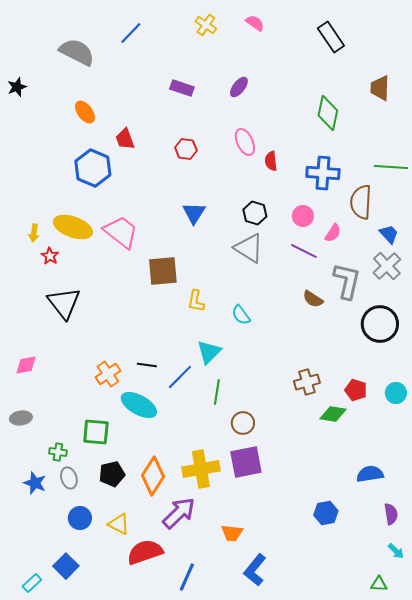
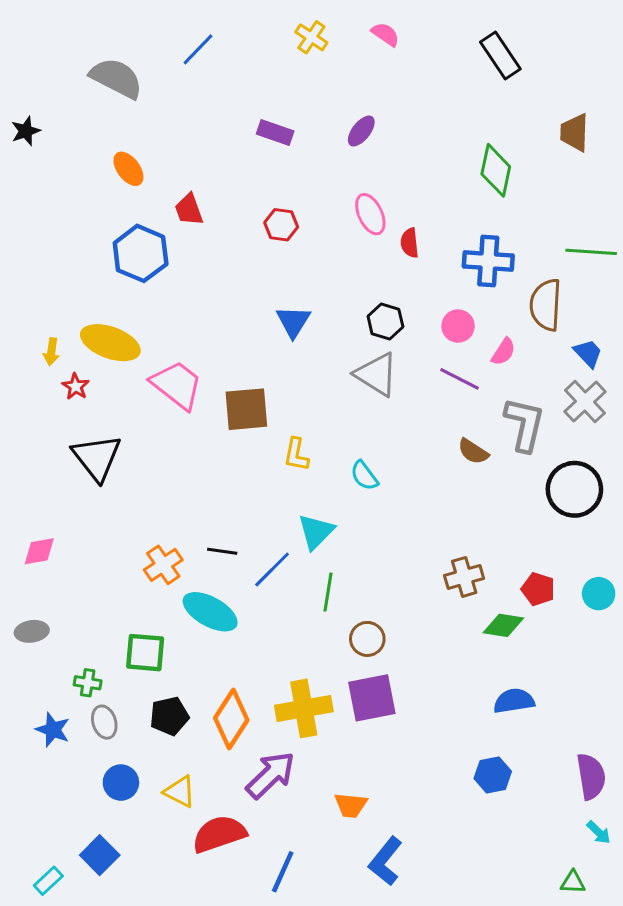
pink trapezoid: (121, 232) -> (177, 385), moved
blue semicircle: (370, 474) -> (514, 701), moved
purple semicircle: (391, 514) -> (591, 777), size x1.4

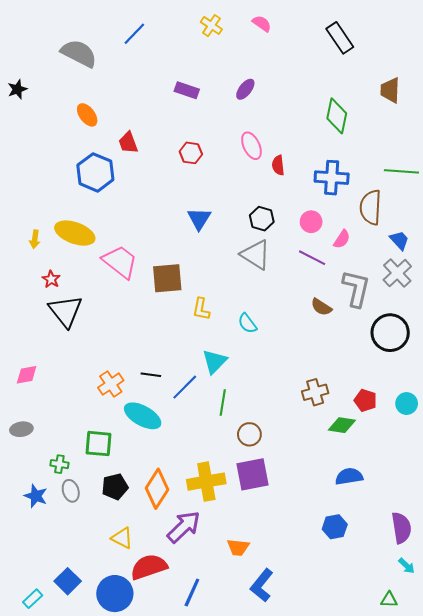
red star: (76, 386) -> (51, 279), moved
blue circle: (121, 783) -> (115, 594), moved, size x1.5

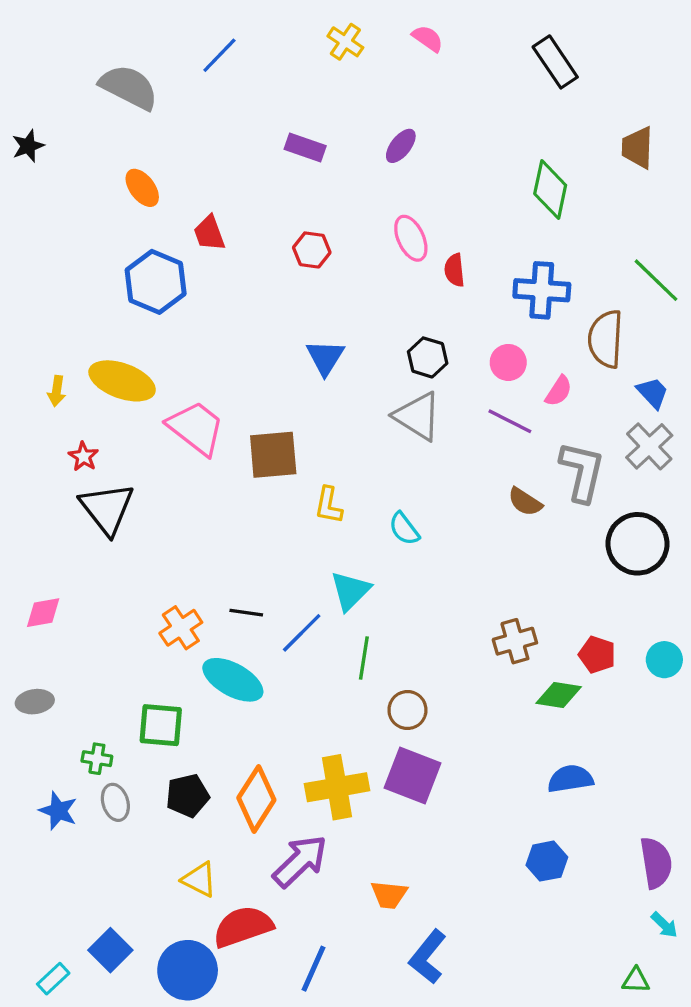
green line: (401, 171) -> (656, 280), turned 40
purple square: (253, 474) -> (413, 775), turned 32

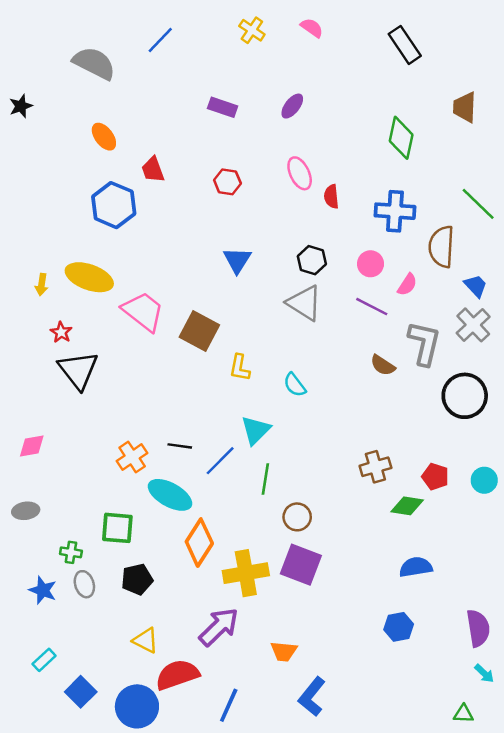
brown square: (273, 455) -> (199, 331), turned 33
orange diamond: (256, 799) -> (199, 543), moved
cyan rectangle: (53, 979) -> (44, 660), moved

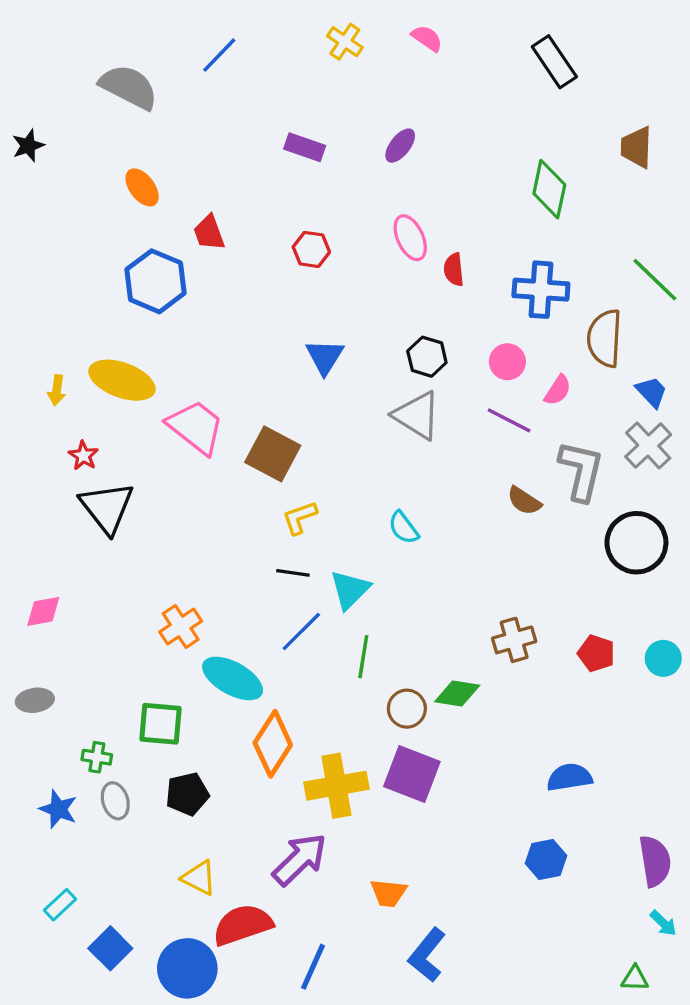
yellow L-shape: (240, 368) -> (300, 518), moved, turned 60
black line: (180, 446) -> (293, 573), moved
green diamond: (407, 506) -> (457, 694), moved

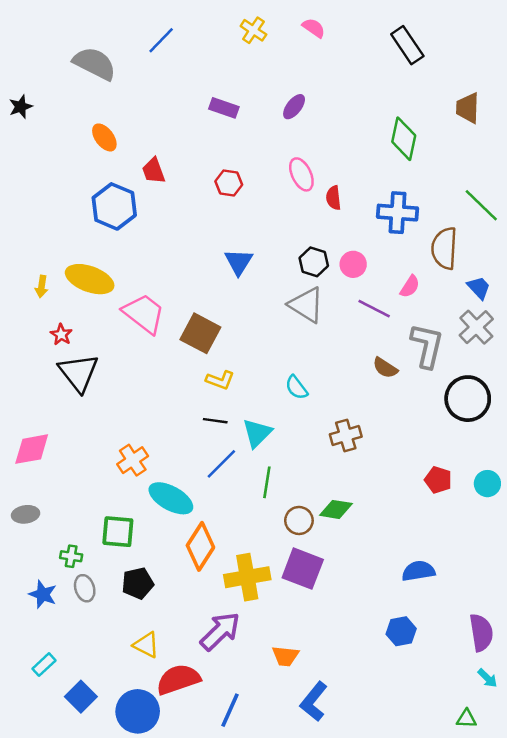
pink circle: (507, 362) -> (353, 264), moved
yellow L-shape: (300, 518) -> (220, 380), turned -140
pink diamond: (43, 611) -> (32, 449), size x1.4
brown cross: (514, 640) -> (346, 436), moved

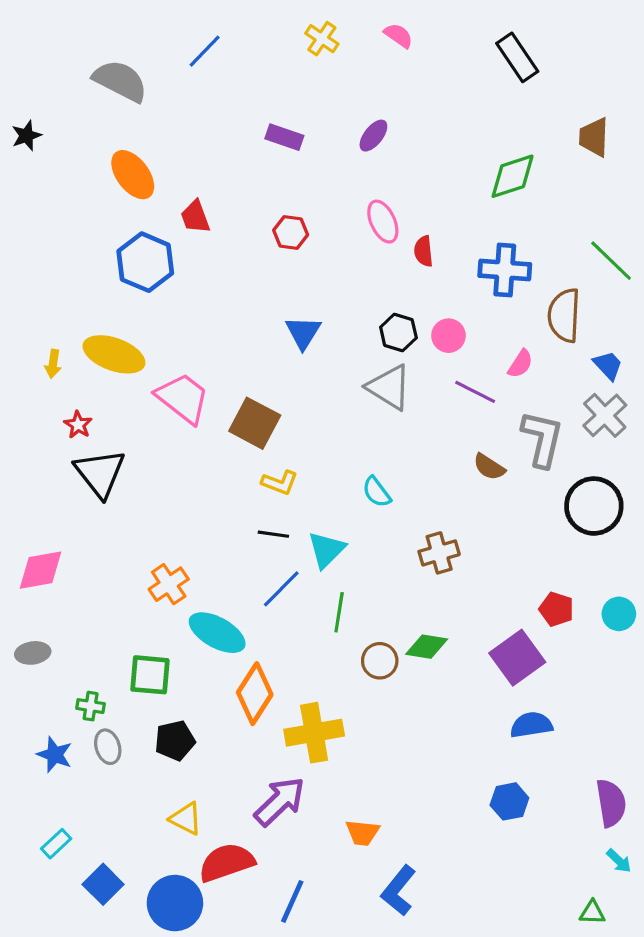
orange ellipse: (104, 137) -> (133, 175), size x1.4
green diamond: (404, 139) -> (513, 176), turned 60
purple square: (303, 569) -> (517, 658), moved, turned 33

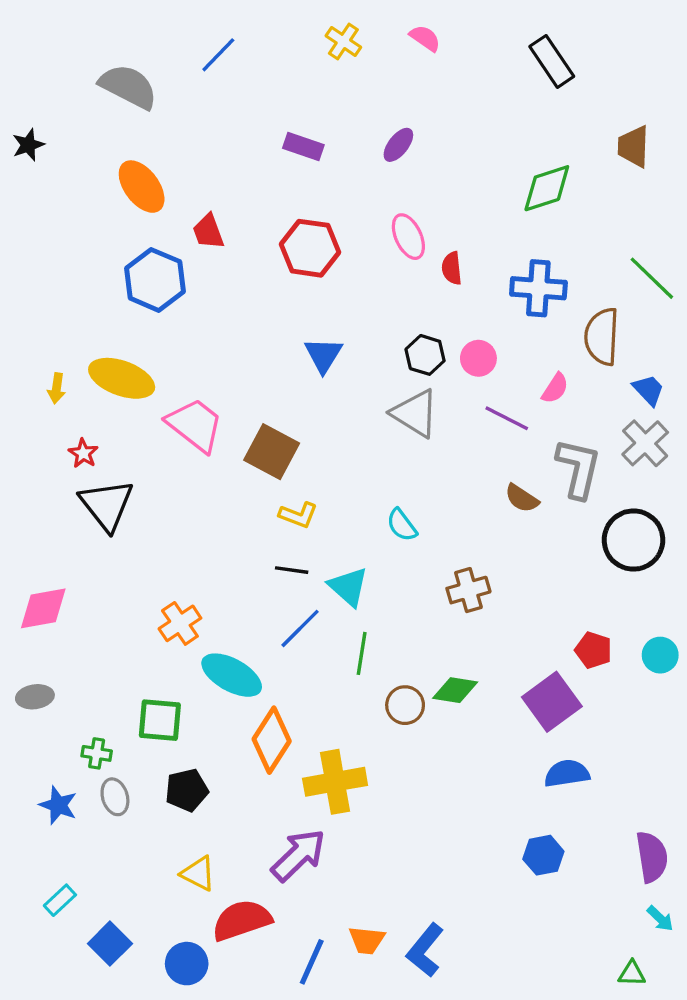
red hexagon: (291, 232) -> (310, 248), size x1.6
cyan triangle: (327, 550) -> (348, 587), turned -33
orange trapezoid: (363, 833) -> (367, 940), moved
blue circle: (175, 903) -> (187, 964), size x0.7

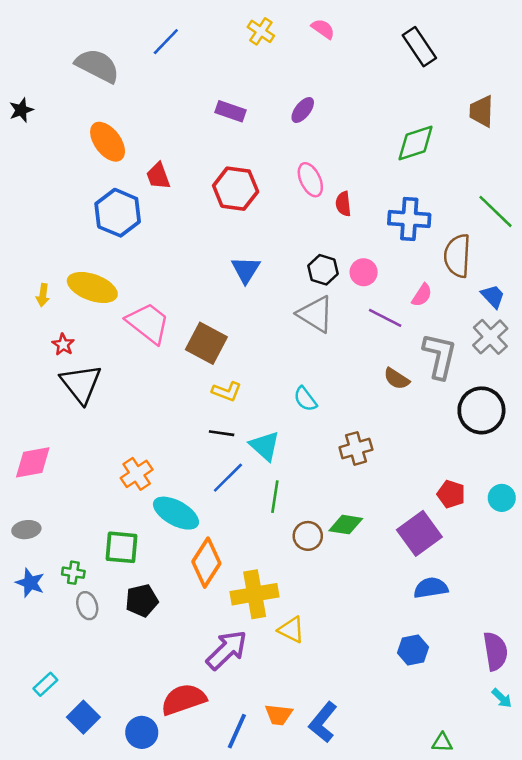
blue star: (58, 805) -> (30, 583), moved
yellow triangle: (198, 873) -> (291, 630), moved
green triangle: (632, 974) -> (442, 743), moved

